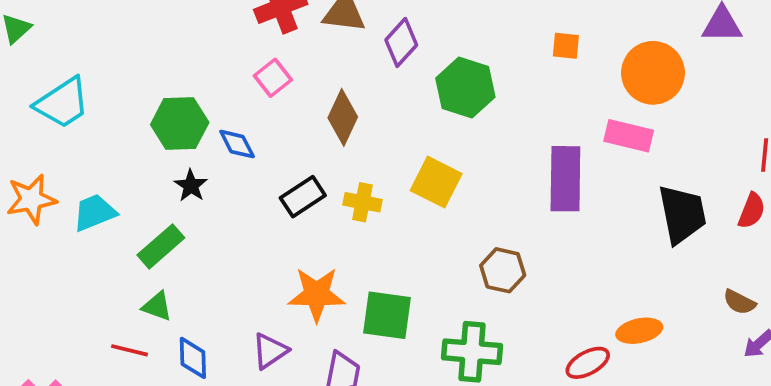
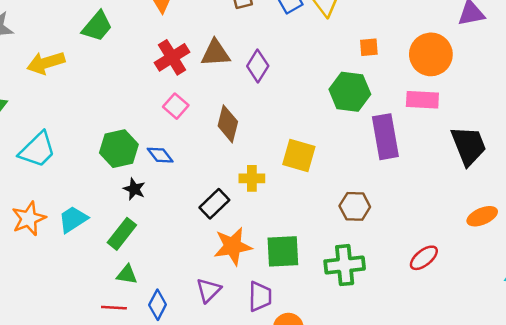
green hexagon: (465, 88) -> (350, 92), moved
black rectangle: (303, 197) -> (214, 204), moved
orange ellipse: (639, 331) -> (482, 216), moved
blue diamond: (193, 358) -> (158, 305), turned 40

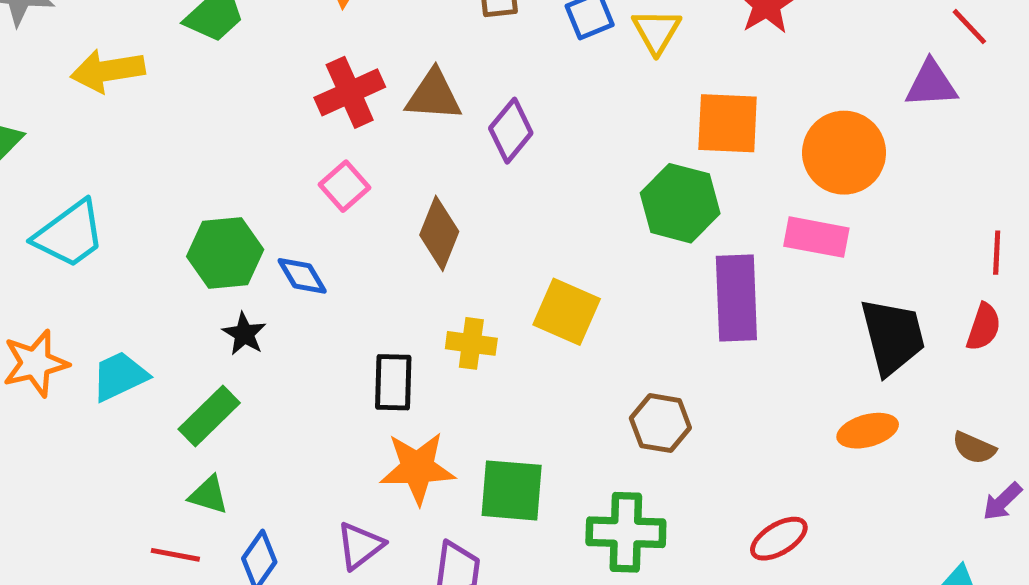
orange square: (369, 47) -> (728, 123), size x1.8
black rectangle: (214, 204) -> (393, 382), turned -52
orange ellipse: (482, 216) -> (868, 431), moved

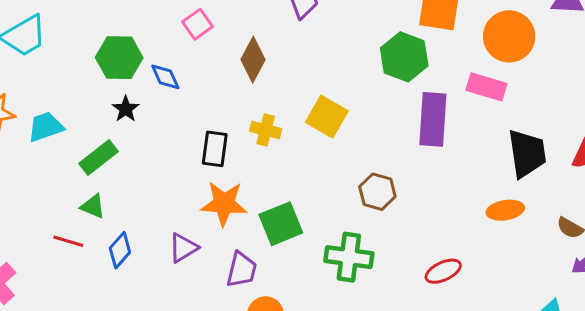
green square: (512, 490) -> (281, 224), turned -33

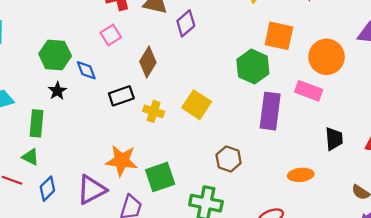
black rectangle: (215, 149) -> (121, 96), moved, turned 60
black trapezoid: (527, 153) -> (334, 139), size x0.7
green rectangle: (98, 158) -> (36, 123), turned -50
orange ellipse: (505, 210) -> (301, 175), moved
purple triangle: (183, 248) -> (91, 190), size x1.4

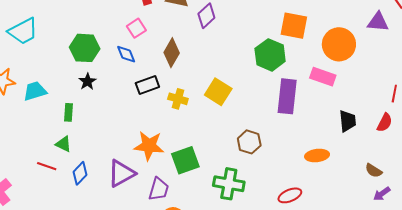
blue diamond: (86, 70) -> (126, 54), moved
green rectangle: (36, 123) -> (68, 112), size x0.7

